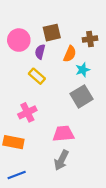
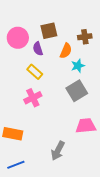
purple semicircle: (40, 52) -> (38, 49), turned -32
pink cross: (27, 112) -> (33, 98), moved
pink trapezoid: (63, 134) -> (86, 126), moved

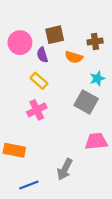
orange semicircle: (66, 51) -> (74, 57), turned 84
cyan star: (78, 66) -> (97, 78), moved
gray square: (77, 91) -> (86, 102), turned -30
blue line: (16, 165) -> (29, 185), moved

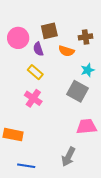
pink cross: (37, 110) -> (33, 98), turned -30
gray arrow: (65, 169) -> (68, 157), moved
blue line: (29, 185) -> (26, 166), turned 30

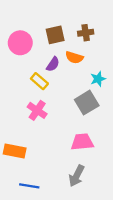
brown cross: (86, 37) -> (86, 33), moved
purple semicircle: (38, 49) -> (53, 64), moved, turned -128
gray square: (77, 91) -> (87, 103), turned 30
pink trapezoid: (87, 126) -> (82, 142), moved

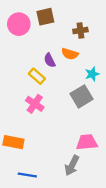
brown square: (55, 35) -> (45, 17), moved
pink circle: (20, 43) -> (19, 24), moved
purple semicircle: (53, 64) -> (50, 60), turned 120
pink trapezoid: (82, 142) -> (87, 142), moved

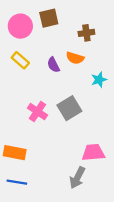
yellow rectangle: (37, 76) -> (20, 60), moved
gray square: (82, 96) -> (69, 108), moved
blue line: (27, 175) -> (17, 182), moved

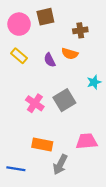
cyan star: (99, 80) -> (94, 82), moved
orange rectangle: (15, 153) -> (42, 144), moved
gray arrow: (77, 178) -> (60, 165), moved

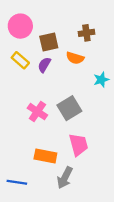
brown square: (45, 17) -> (49, 42), moved
purple semicircle: (50, 60) -> (44, 65), moved, turned 56
cyan star: (94, 82) -> (101, 80), moved
pink trapezoid: (87, 141) -> (78, 145), moved, turned 80

